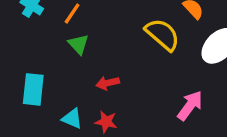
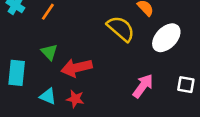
green triangle: (79, 44) -> (49, 52), moved
red arrow: (108, 83) -> (77, 68), size x1.6

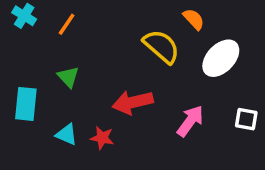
red arrow: (77, 68) -> (133, 102), moved

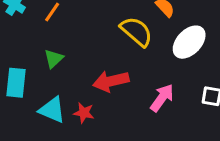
green triangle: (68, 77) -> (54, 59), turned 30
cyan triangle: (67, 134) -> (52, 110), size x1.4

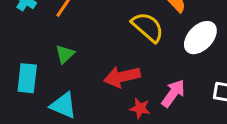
red star: (84, 113) -> (140, 108), moved

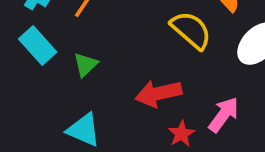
cyan rectangle: (27, 78) -> (38, 46), moved, turned -48
red star: (140, 108) -> (181, 134), turned 30

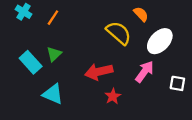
cyan rectangle: (38, 46) -> (31, 62), moved
pink arrow: (224, 115) -> (145, 72), moved

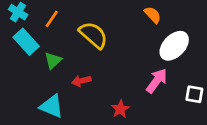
yellow semicircle: (119, 33) -> (93, 35), moved
cyan rectangle: (31, 62) -> (26, 42), moved
red arrow: (99, 72) -> (81, 81), moved, size x0.6

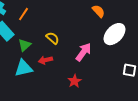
yellow semicircle: (93, 35) -> (52, 38), moved, size x0.6
pink arrow: (157, 81) -> (84, 52), moved
cyan triangle: (52, 106) -> (24, 68), moved, turned -36

